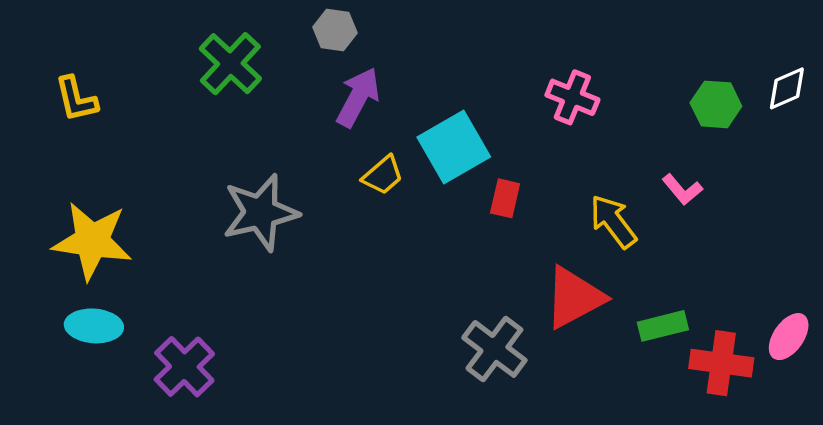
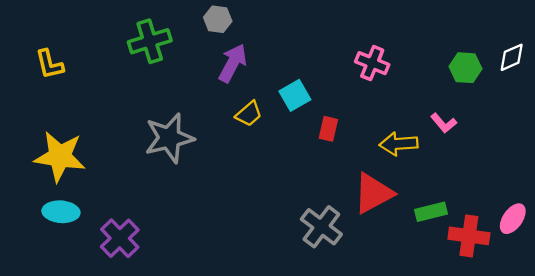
green cross: (230, 64) -> (150, 41), turned 30
cyan square: (454, 147) -> (295, 95), size x0.7
yellow arrow: (613, 221) -> (399, 144), turned -57

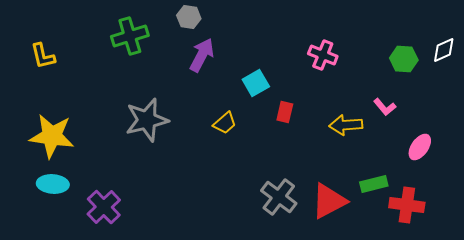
yellow trapezoid: (249, 114) -> (225, 123), moved
red triangle: (373, 193) -> (329, 201), moved
pink ellipse: (513, 219) -> (420, 147), moved

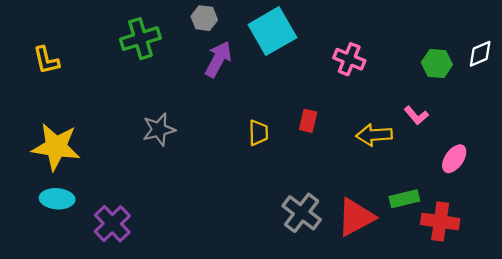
cyan square: (256, 83) -> (272, 31), moved, size x1.6
gray star: (147, 120) -> (159, 130), size x0.7
yellow trapezoid: (225, 123) -> (258, 133), moved, turned -50

